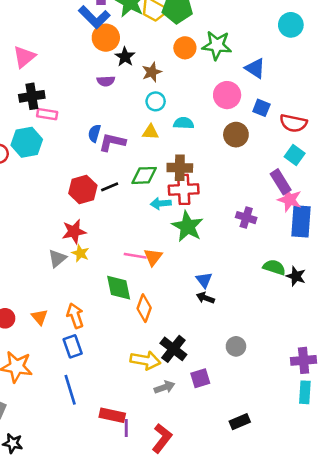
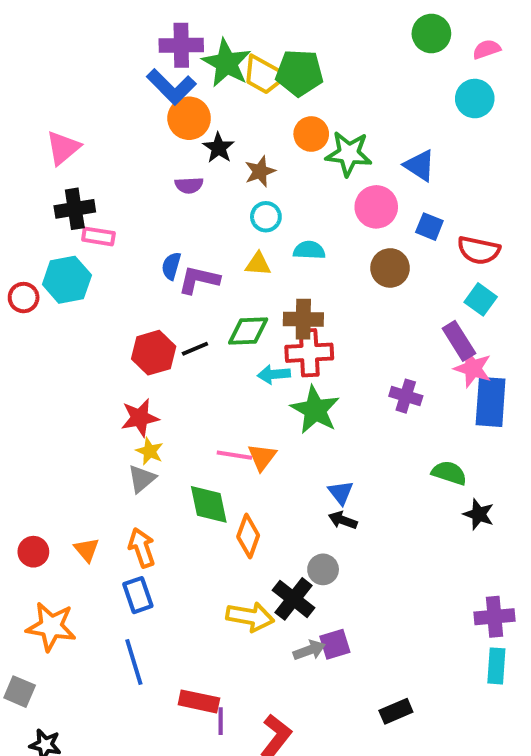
green star: (217, 45) -> (349, 154), moved
gray triangle: (57, 258) -> (142, 479), moved
black star: (296, 276) -> (479, 514), moved
gray circle: (236, 346) -> (323, 569), moved
gray arrow: (165, 387) -> (309, 650), moved

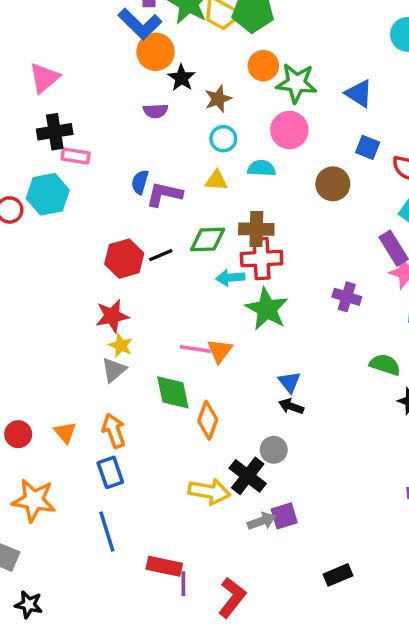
pink circle: (376, 207) -> (289, 130), moved

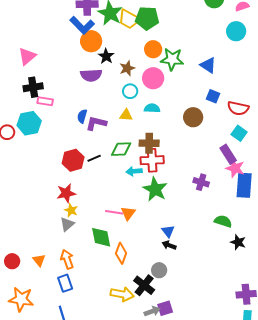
purple semicircle: (156, 111) -> (91, 75), size x1.5
pink circle: (289, 130) -> (153, 78), moved

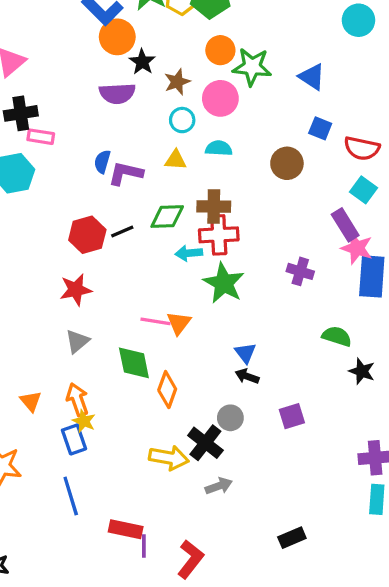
yellow star: (71, 210) -> (84, 421), moved
purple square: (165, 308) -> (292, 416), moved

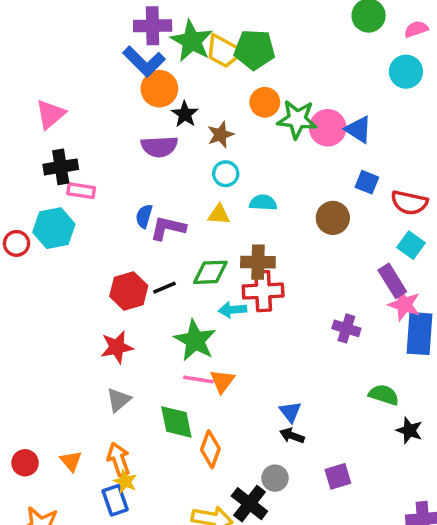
pink circle: (220, 98) -> (328, 128), moved
green star: (224, 283) -> (195, 340), moved

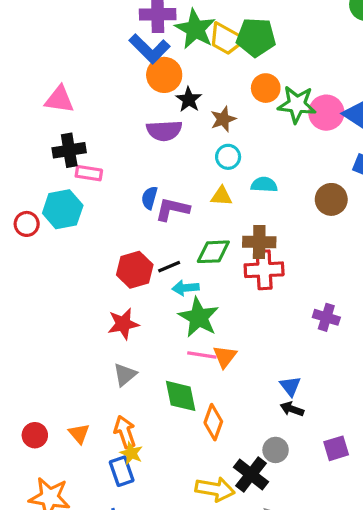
pink triangle: (51, 114) -> (59, 99), turned 48
cyan arrow: (232, 310) -> (185, 288), moved
purple cross: (346, 328) -> (326, 317), moved

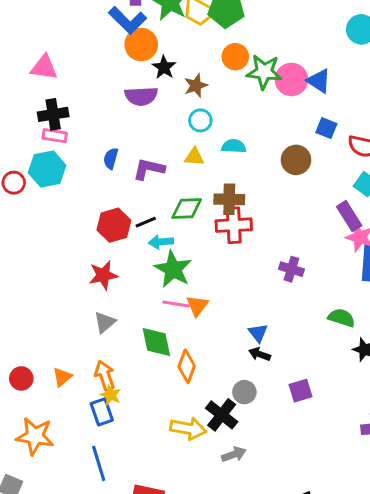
pink rectangle: (89, 173) -> (55, 136), moved
blue semicircle: (149, 198) -> (111, 158), moved
orange triangle: (79, 434) -> (62, 377), turned 30

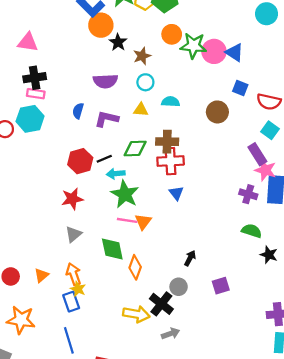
purple semicircle: (141, 96) -> (105, 81), moved
purple cross: (291, 269) -> (248, 194), moved
blue triangle: (258, 333) -> (176, 193), moved
black arrow: (260, 354) -> (190, 258), turned 98

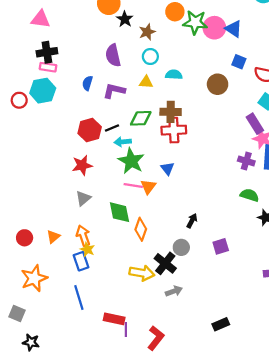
purple semicircle: (105, 81) -> (113, 55), turned 80
blue triangle: (176, 193) -> (167, 168), moved
orange star: (21, 320) -> (34, 278), turned -30

